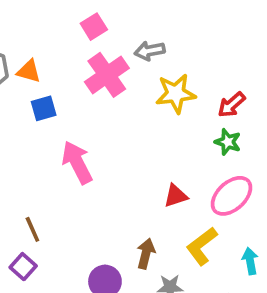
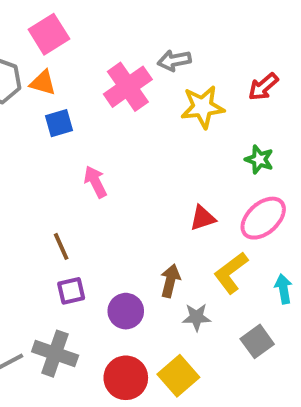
pink square: (94, 27) -> (49, 34), moved, size x1.4
red arrow: (231, 105) -> (263, 87), moved
pink arrow: (77, 162) -> (95, 182), size x0.7
brown line: (32, 229) -> (61, 246), moved
purple square: (23, 267) -> (71, 291), moved, turned 35

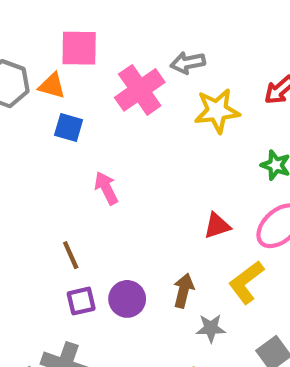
pink square: (49, 34) -> (79, 48), moved, turned 33
blue square: (59, 123) -> (69, 128), turned 32
purple circle: (126, 311) -> (127, 299), moved

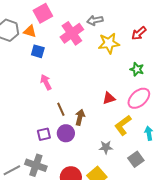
pink square: (79, 48) -> (43, 13), turned -30
pink arrow: (106, 188) -> (46, 82), moved
brown line: (71, 255) -> (61, 109), moved
brown arrow: (184, 291) -> (80, 117), moved

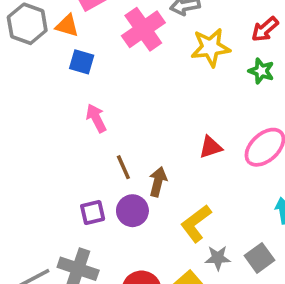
green star: (137, 69) -> (261, 71), moved
yellow L-shape: (123, 125) -> (196, 223), moved
gray star: (106, 147) -> (218, 258), moved

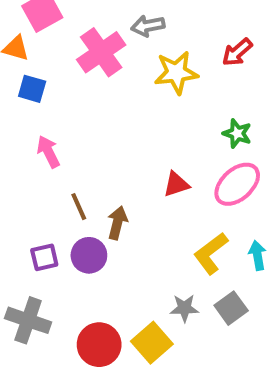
green star: (261, 71) -> (237, 133), moved
yellow L-shape: (196, 223) -> (211, 253), moved

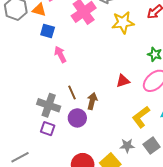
pink arrow: (48, 152) -> (60, 54), moved
purple square: (44, 257) -> (48, 129), moved, turned 32
gray cross: (28, 320) -> (49, 105), moved

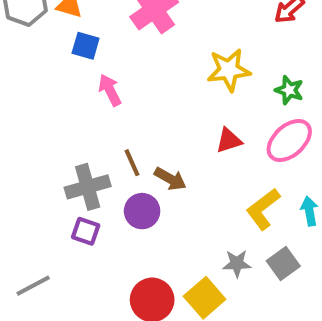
yellow star: (123, 23) -> (229, 70), moved
brown arrow: (92, 101) -> (170, 179), turned 105
gray cross: (49, 105) -> (88, 187), turned -35

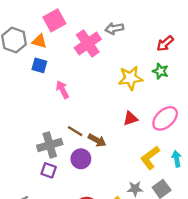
blue square: (86, 46) -> (39, 65), moved
green star: (289, 90) -> (160, 71), moved
brown line: (132, 163) -> (75, 131), turned -35

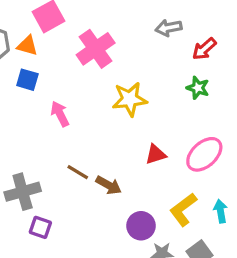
gray arrow: (114, 28) -> (169, 28), moved
yellow star: (130, 78) -> (130, 99), moved
gray cross: (50, 145) -> (23, 192), moved
purple circle: (81, 159) -> (141, 226), moved

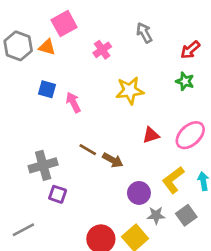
gray arrow: (169, 28) -> (144, 33), moved, turned 72
pink cross: (96, 49) -> (102, 50), size x0.6
blue square: (27, 80) -> (47, 89), moved

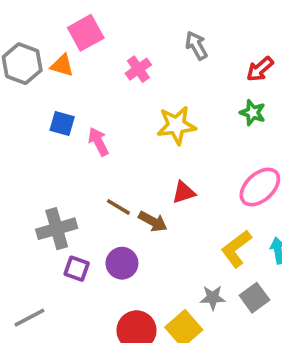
red triangle: (151, 135) -> (184, 192), moved
purple circle: (139, 193) -> (122, 263), moved

